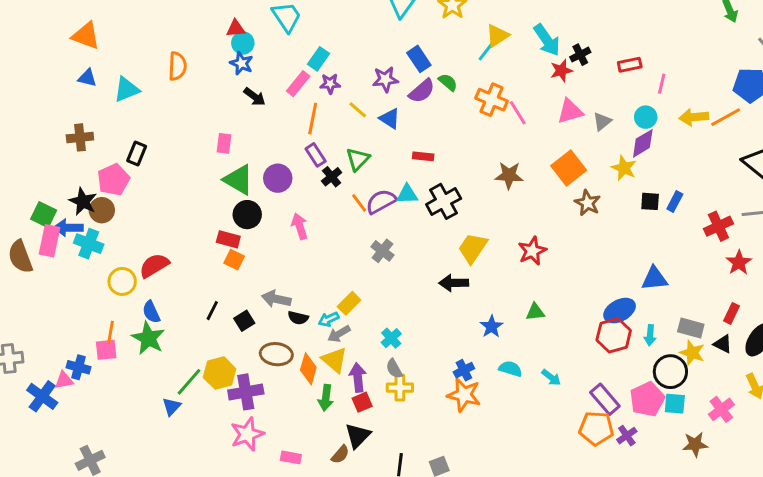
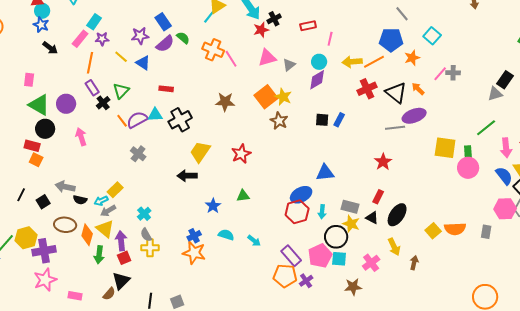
yellow star: (624, 168) -> (283, 97), moved
red cross: (718, 226) -> (367, 89), moved

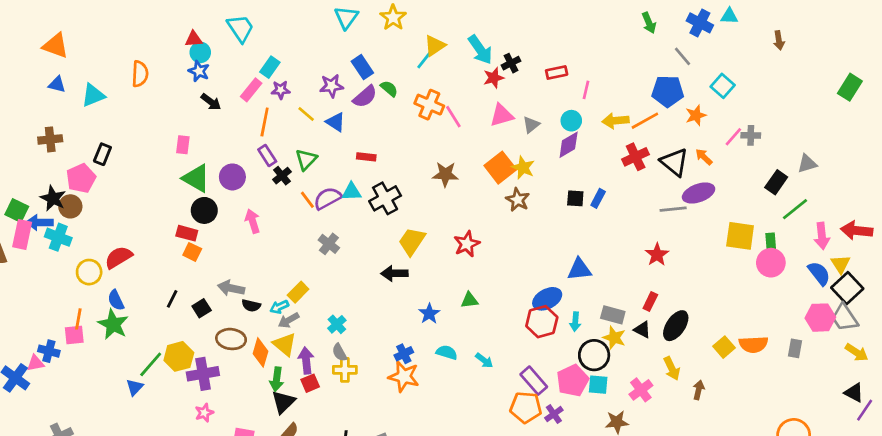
black rectangle: (505, 80) -> (776, 182), moved
pink star: (45, 280) -> (204, 413), size x0.6
black triangle: (121, 281) -> (283, 402), moved

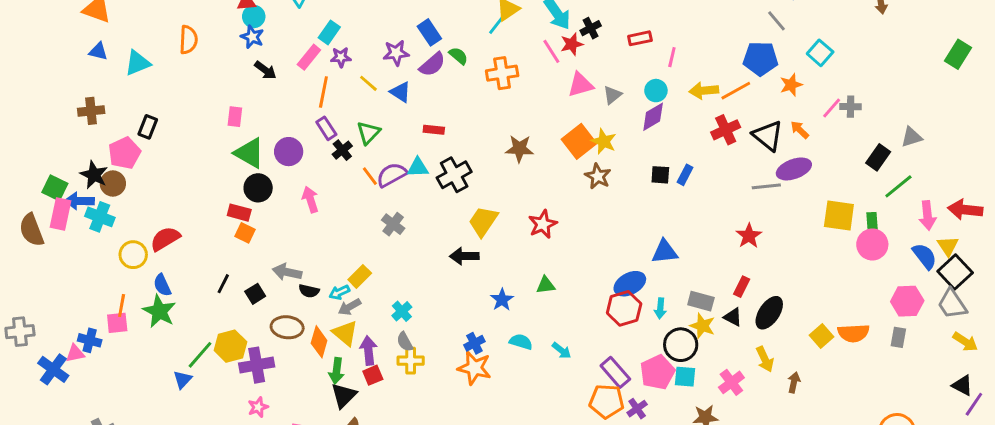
orange cross: (429, 105) -> (502, 73), turned -32
pink line: (453, 117) -> (551, 51), moved
pink hexagon: (820, 318) -> (907, 301), moved

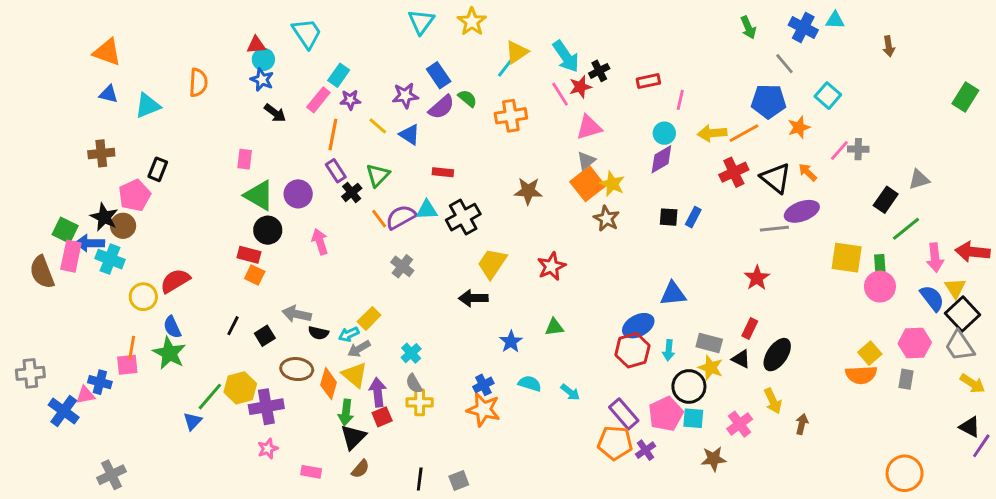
gray triangle: (612, 95) -> (586, 161), moved
yellow square: (821, 336) -> (870, 353), moved

